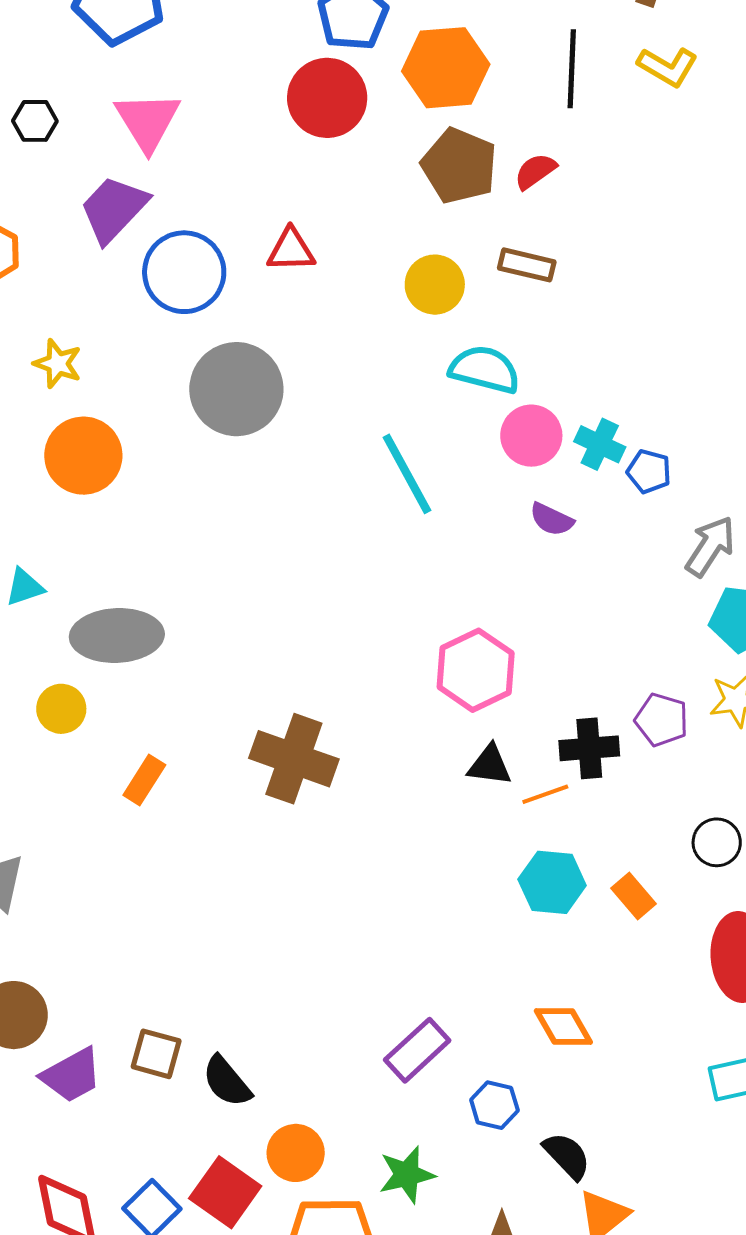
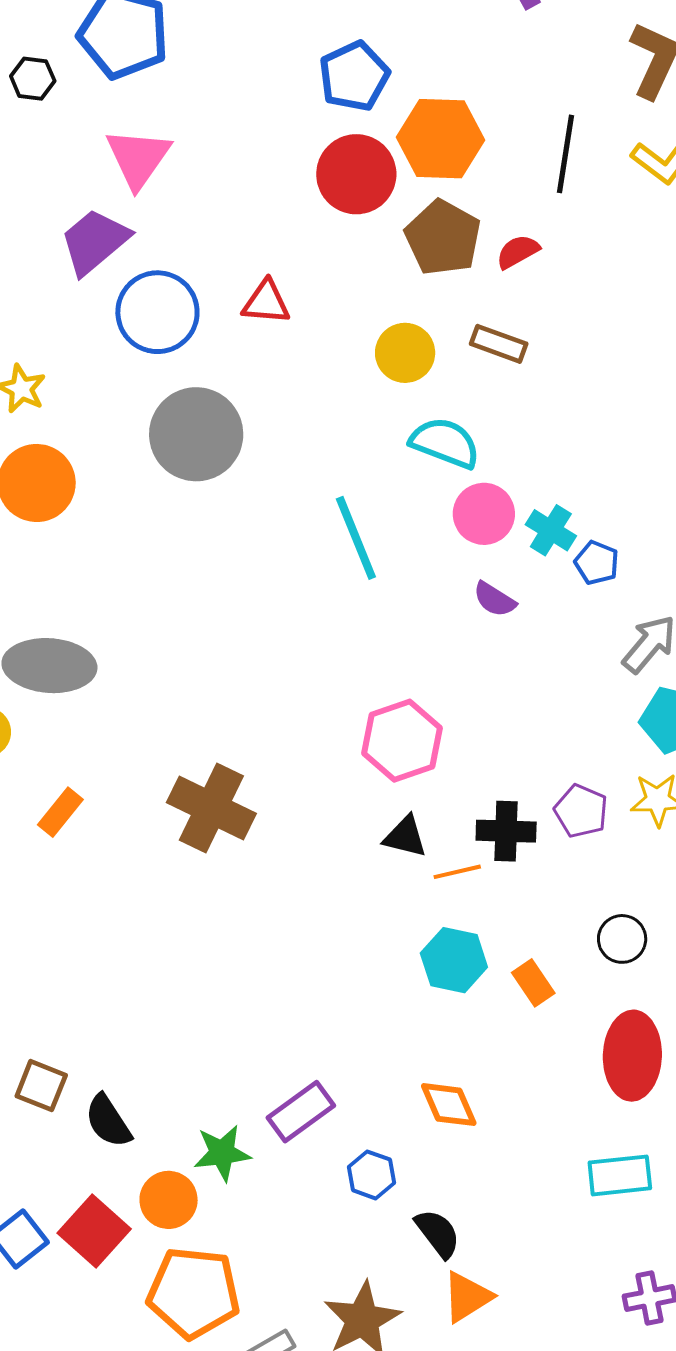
red circle: (327, 98) -> (356, 174), moved
black hexagon: (35, 121) -> (33, 79), moved
green star: (407, 1175) -> (222, 1153), moved

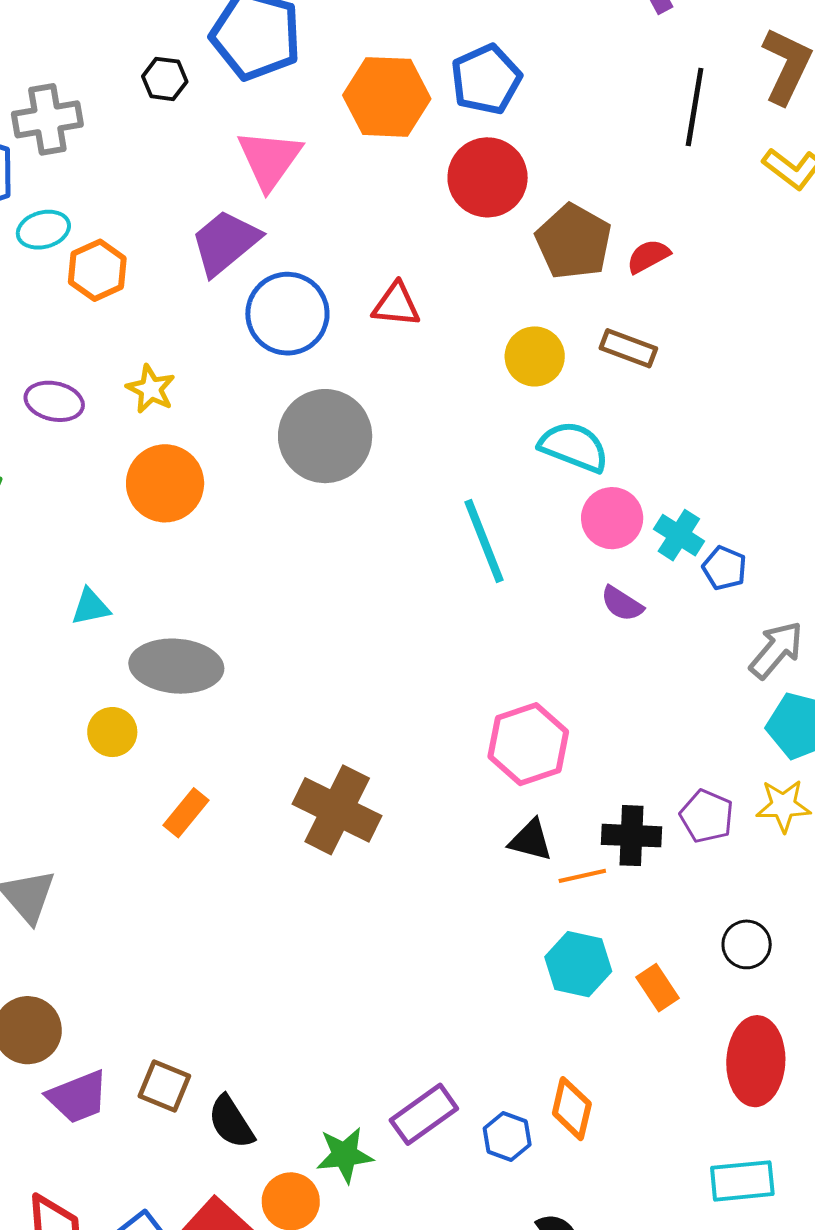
orange hexagon: (441, 139) -> (387, 97), moved
black line: (566, 154) -> (695, 107), moved
orange diamond: (449, 1105) -> (572, 1109), turned 36
blue hexagon: (371, 1175) -> (507, 1137), moved

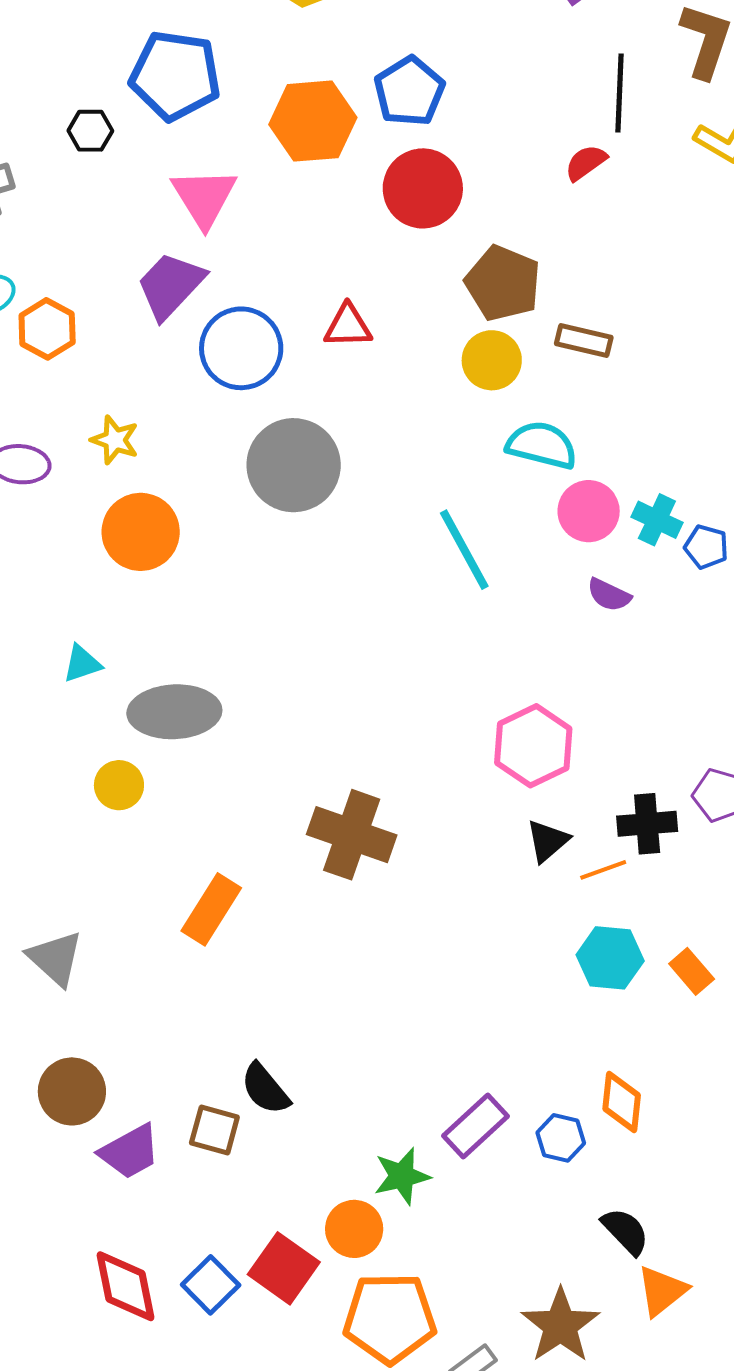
brown pentagon: (574, 242) -> (503, 283), moved
red semicircle: (648, 256) -> (586, 163), moved
orange rectangle: (186, 813) -> (211, 909), moved, size x1.4
black triangle: (531, 840) -> (547, 841), turned -48
black semicircle: (231, 1122) -> (265, 1089), moved

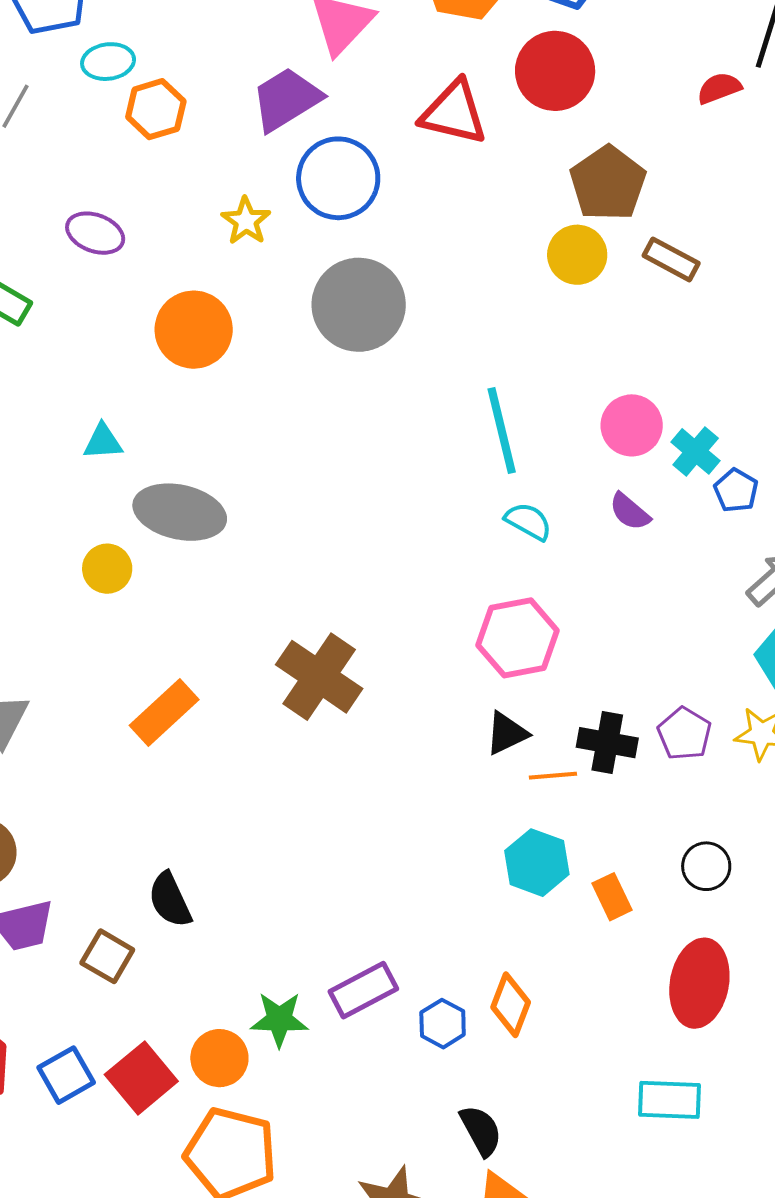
red triangle: (348, 326) -> (454, 113), moved, size x1.4
yellow star: (115, 440) -> (246, 221), moved
cyan semicircle: (542, 445) -> (528, 521), moved, size x0.7
brown square: (214, 1130) -> (107, 956), moved

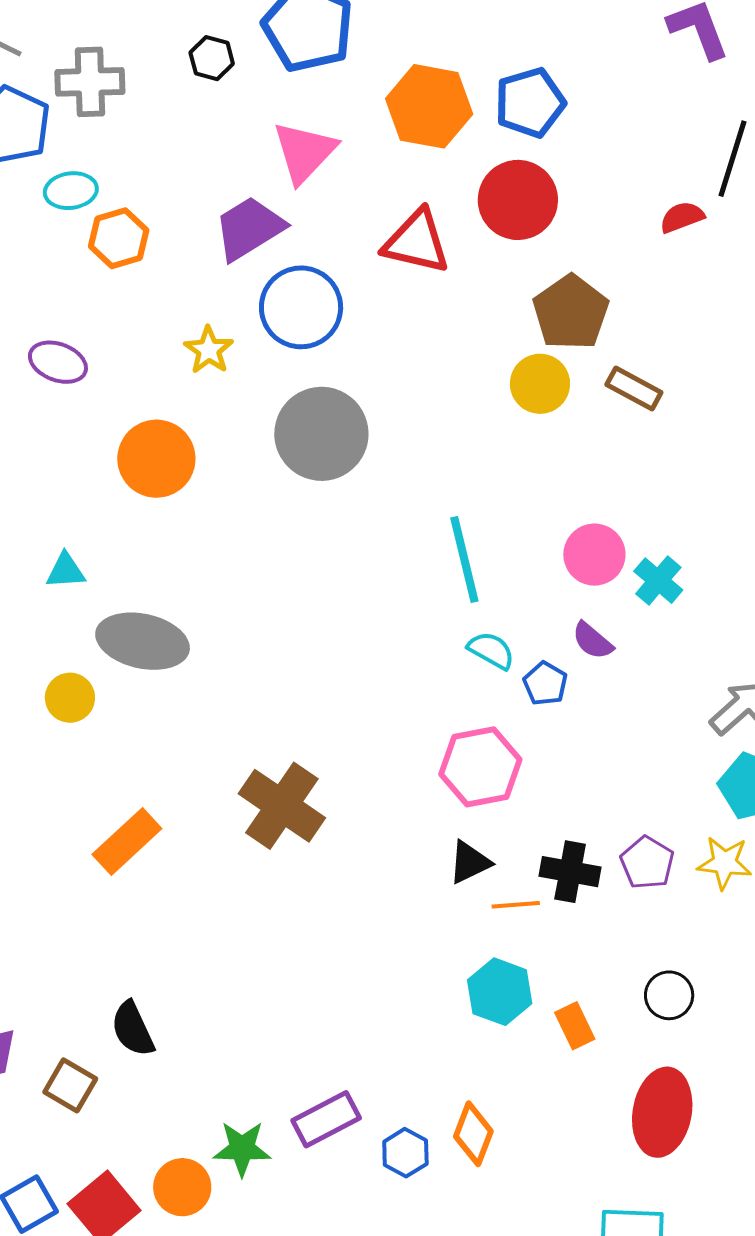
blue pentagon: (736, 490) -> (545, 684), moved

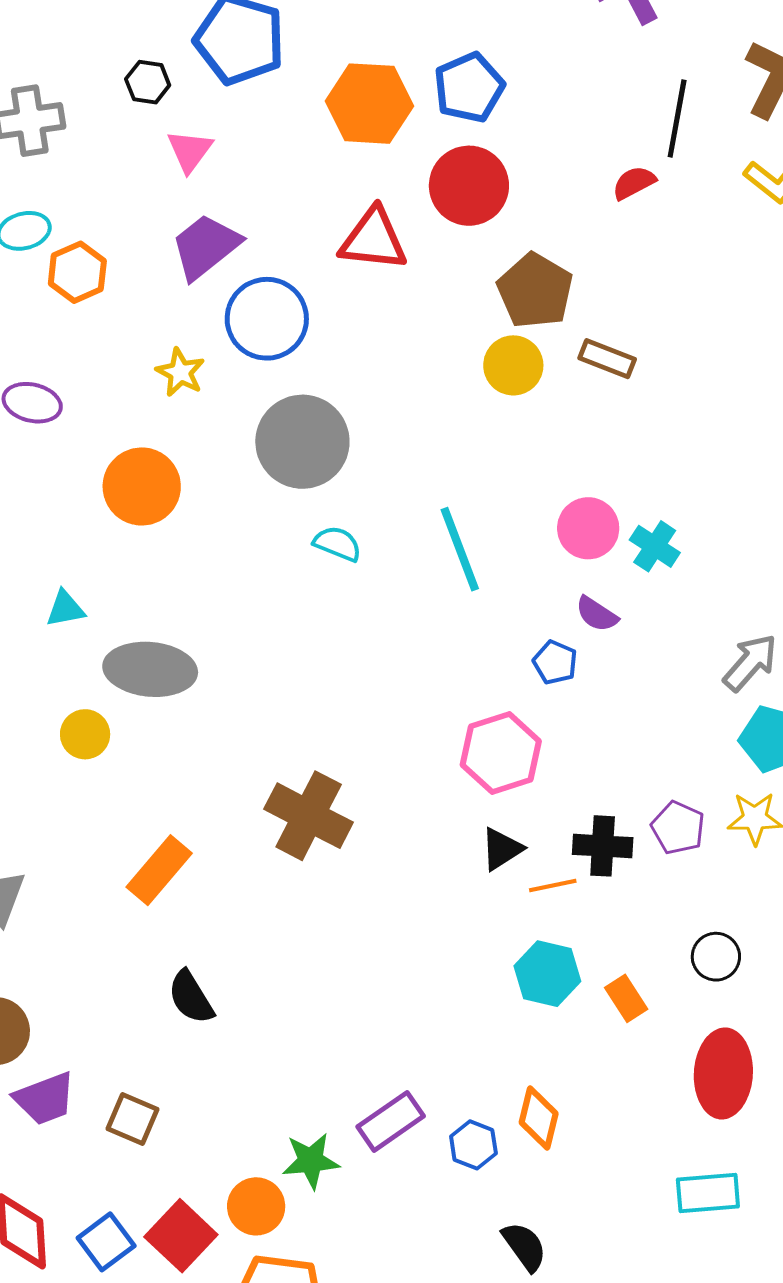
pink triangle: (304, 152) -> (190, 151), moved, size x0.7
cyan semicircle: (491, 650) -> (337, 544), moved
black semicircle: (133, 1029) -> (191, 997), moved

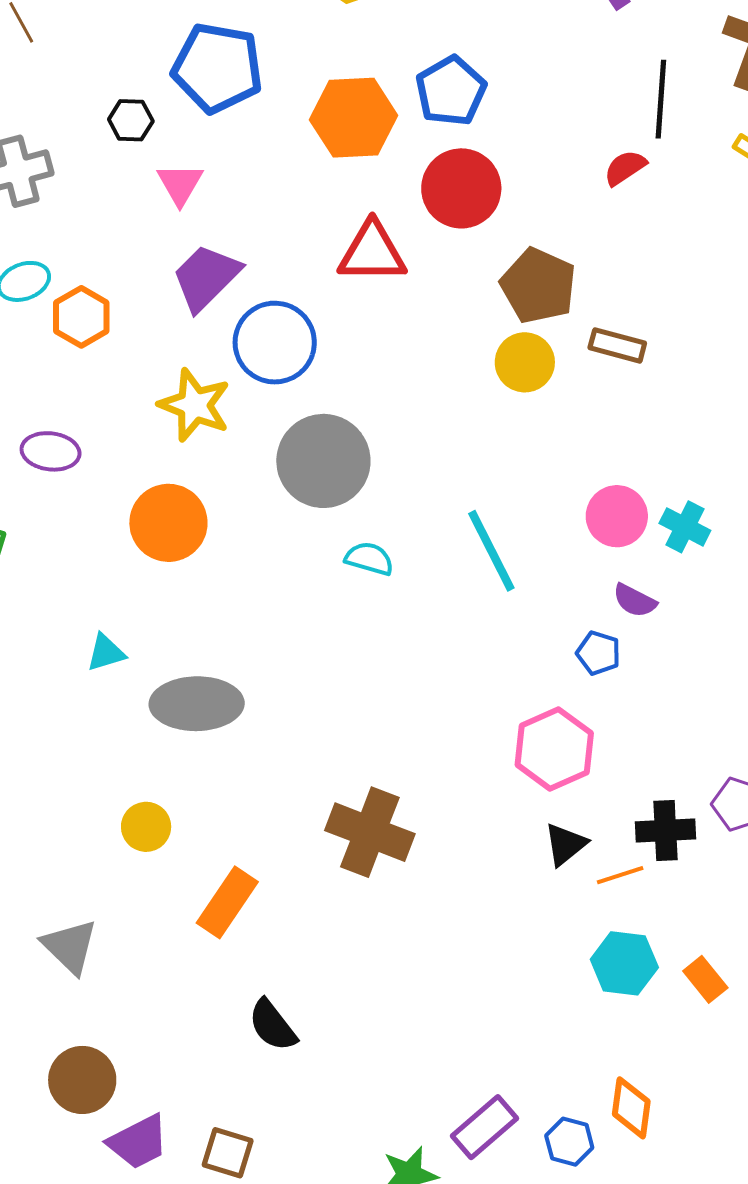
yellow star: (180, 372) -> (195, 405), size x1.5
yellow circle: (85, 734) -> (146, 827), moved

